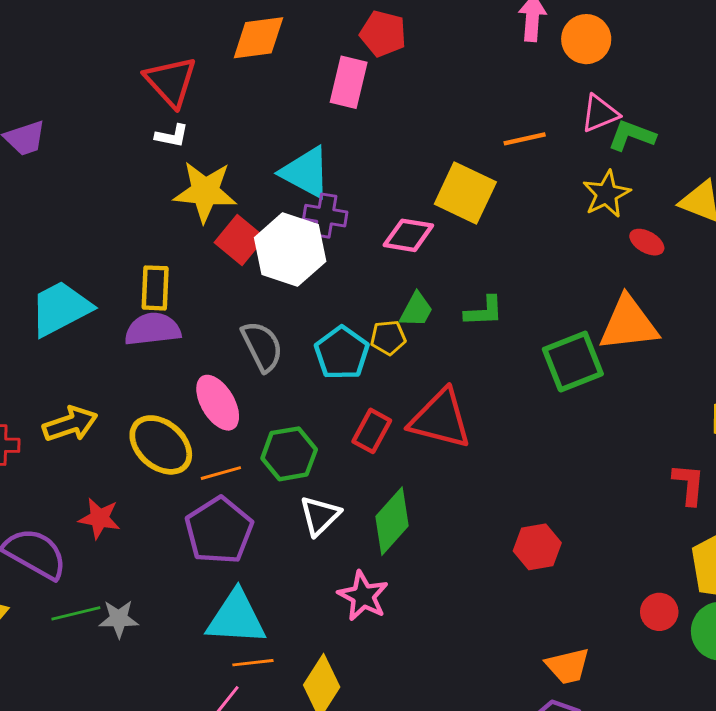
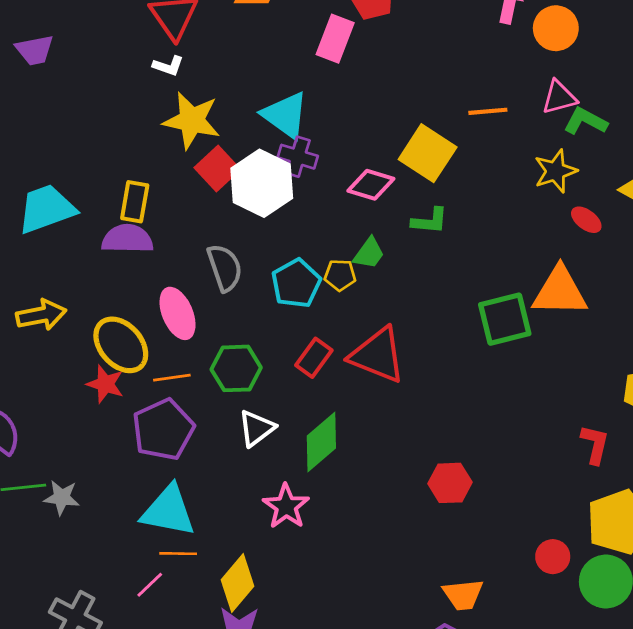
green L-shape: (484, 311) -> (430, 221), moved
red star: (99, 518) -> (105, 384), moved

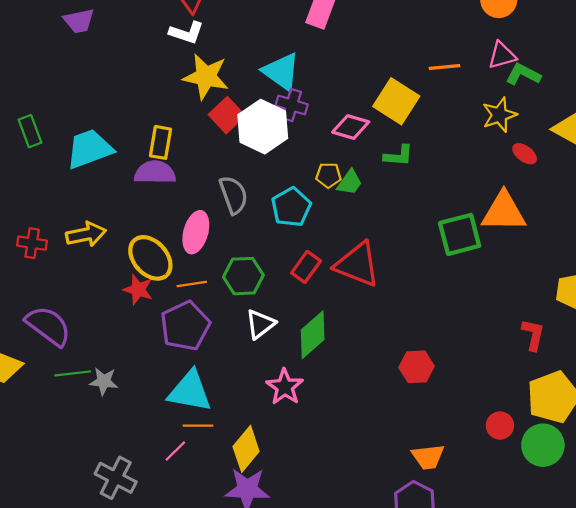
white L-shape: (168, 66) -> (187, 33), size x1.4
yellow pentagon: (340, 275) -> (328, 175), moved
pink ellipse: (178, 313) -> (196, 232), turned 39

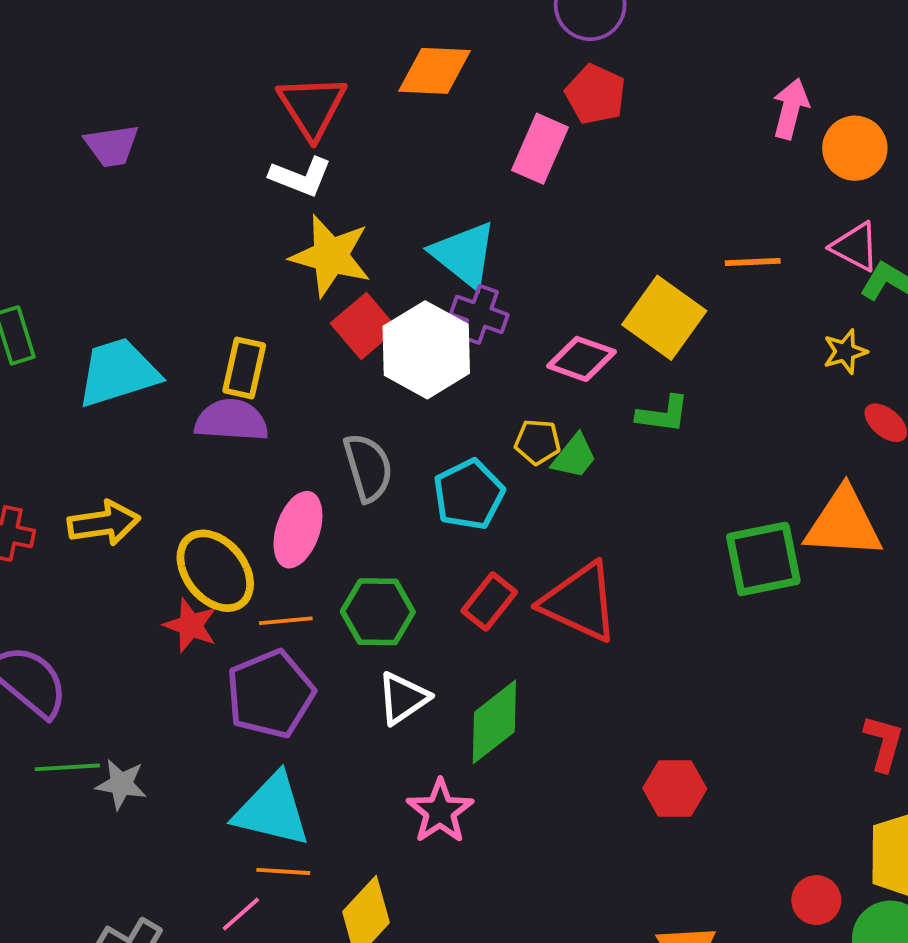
pink triangle: (502, 55) -> (855, 247), turned 40
yellow star: (499, 115) -> (845, 352), size x0.7

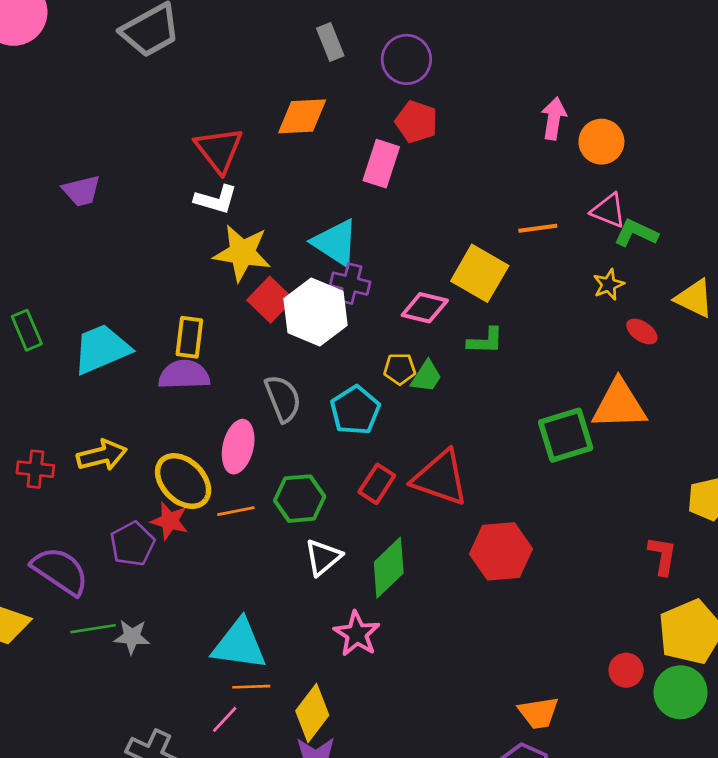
purple pentagon: (270, 694) -> (132, 544), moved, size x0.7
red hexagon: (675, 788) -> (501, 551), moved, size x1.4

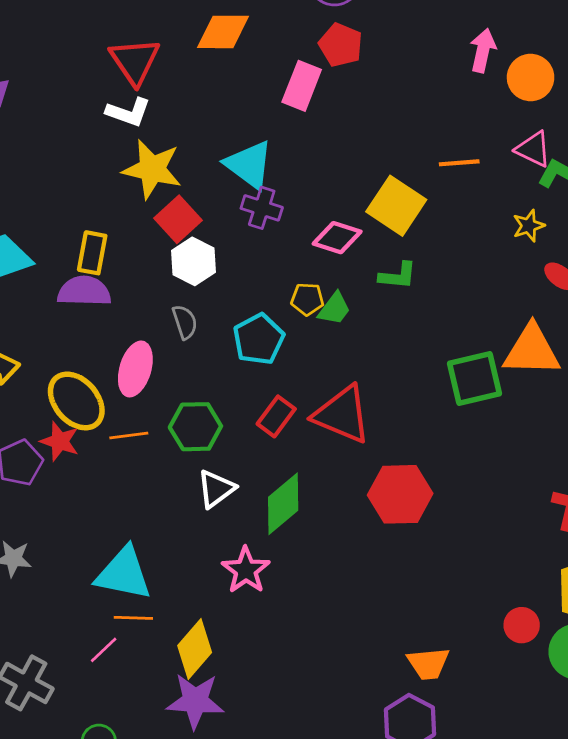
white hexagon: (316, 312) -> (193, 261), moved, size x0.7
gray semicircle: (283, 398) -> (185, 322), size x0.7

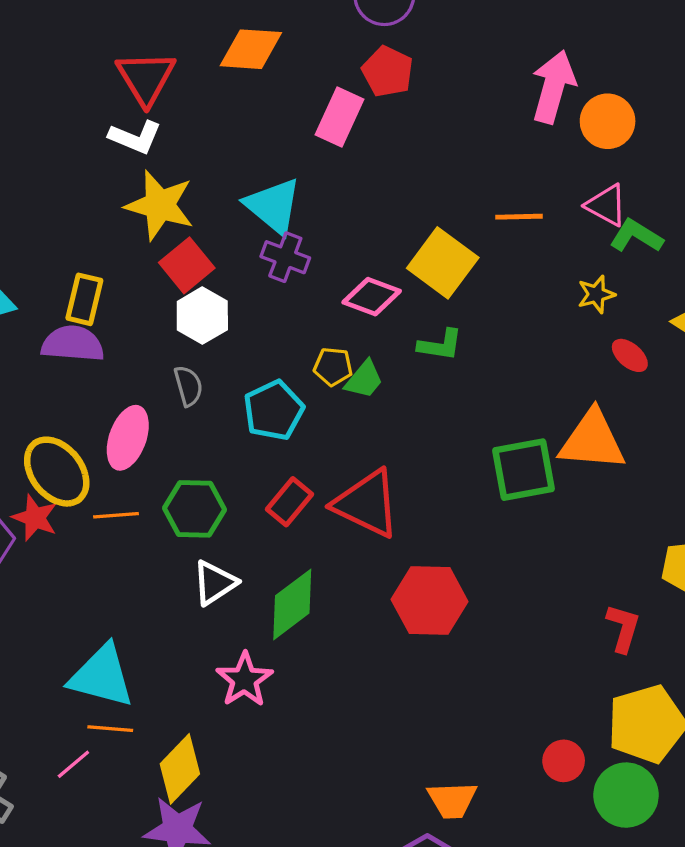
pink arrow: (483, 50) -> (553, 87), size x1.4

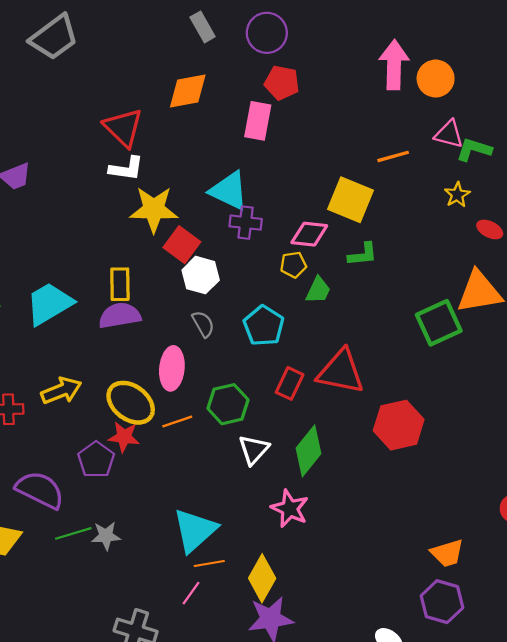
yellow pentagon: (333, 367) -> (293, 265), moved
cyan triangle: (102, 676) -> (195, 530), turned -42

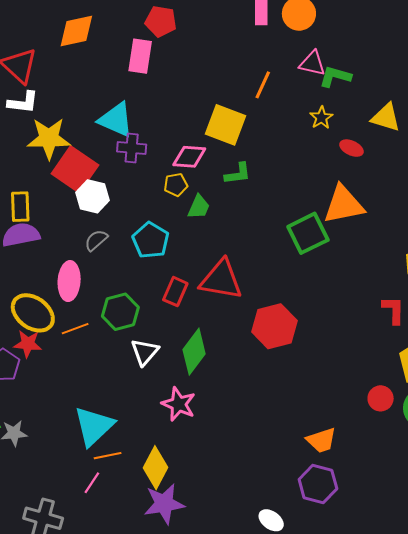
orange line: (393, 156) -> (263, 85), turned -48
red square: (182, 245) -> (75, 169), size x1.4
gray semicircle: (203, 324) -> (96, 240), turned -100

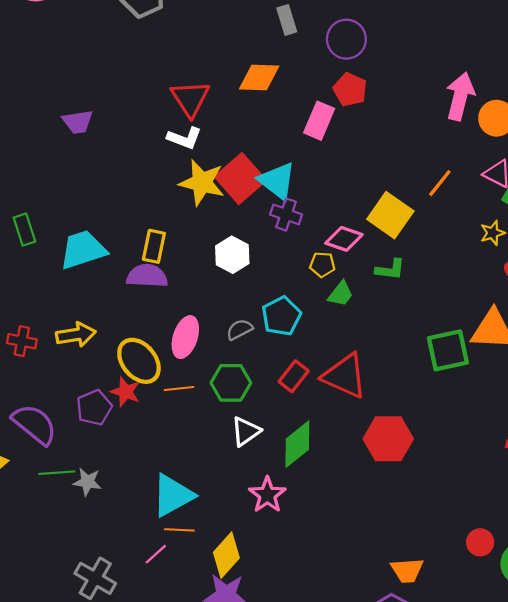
red square: (75, 169) -> (240, 179), moved
gray semicircle: (96, 240) -> (240, 329), moved

